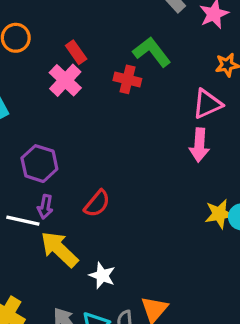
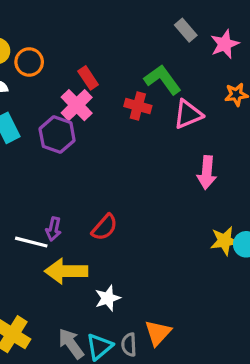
pink triangle: (207, 104) -> (188, 114), moved
purple hexagon: (39, 164) -> (57, 135), moved
yellow arrow: (59, 249) -> (66, 271), turned -45
white star: (102, 275) -> (108, 298), turned 30

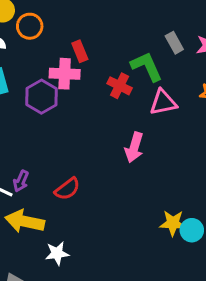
gray rectangle: (186, 30) -> (174, 43), moved
pink cross: (77, 105) -> (65, 74), turned 36
pink arrow: (207, 173) -> (134, 147), moved

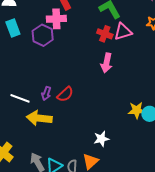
red cross: (120, 86) -> (105, 34), moved
purple arrow: (21, 181) -> (46, 93), moved
white star: (57, 253) -> (101, 139), moved

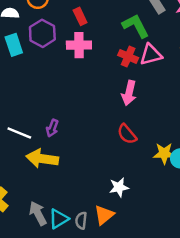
pink cross: (56, 19) -> (79, 45), moved
purple hexagon: (43, 35) -> (42, 33), moved
red semicircle: (65, 94) -> (127, 134), moved, turned 90

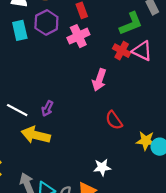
green L-shape: (136, 26) -> (131, 24), turned 90
pink cross: (79, 45) -> (78, 36), turned -30
pink triangle: (151, 55) -> (142, 51), turned 35
pink arrow: (129, 93) -> (99, 80), moved

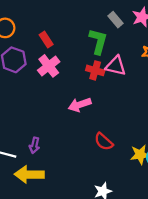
green L-shape: (131, 24) -> (98, 41), turned -40
pink arrow: (99, 80) -> (80, 105), turned 65

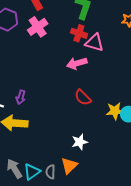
pink triangle: (116, 66) -> (94, 43), moved
pink arrow: (80, 105) -> (77, 63), moved

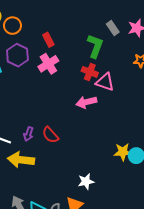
red semicircle: (83, 97) -> (50, 135), moved

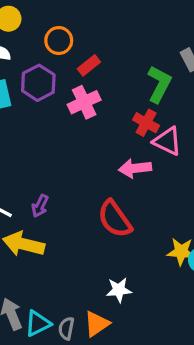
orange circle: (12, 26) -> (59, 40), moved
red rectangle: (48, 40) -> (89, 65), turned 72
red semicircle: (50, 135) -> (115, 219), moved, size x1.4

